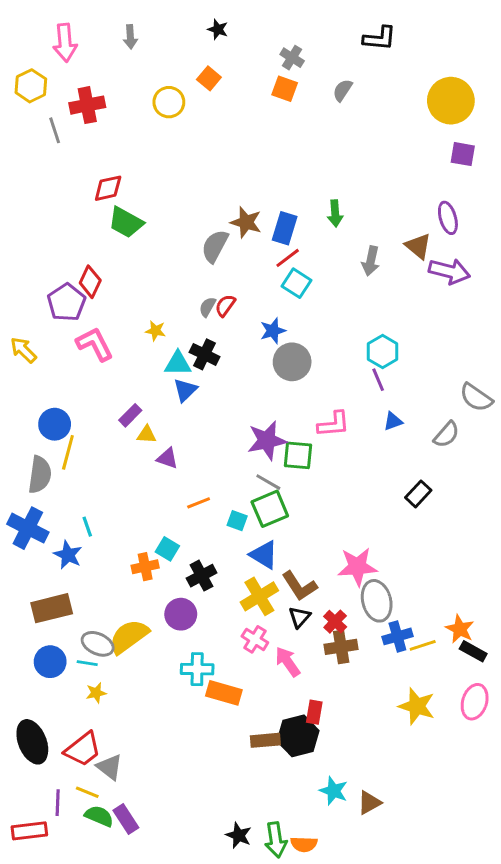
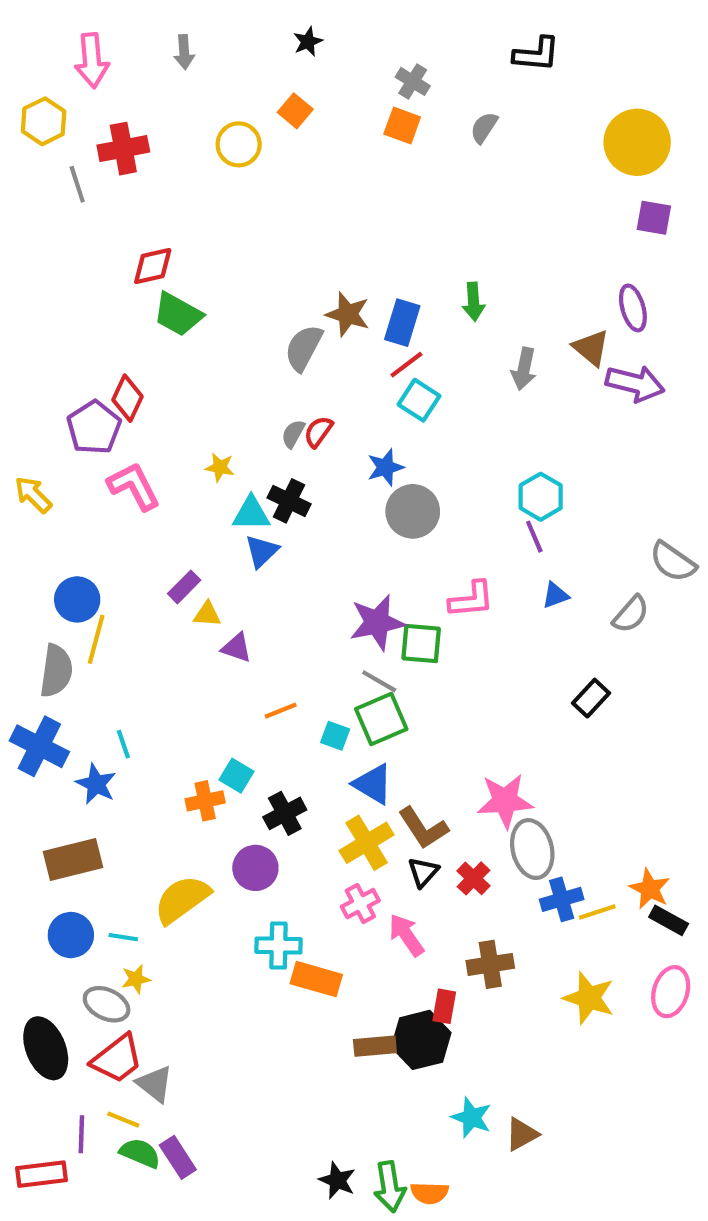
black star: (218, 29) -> (308, 42), turned 30
pink cross: (255, 639) -> (360, 904), turned 30
gray ellipse: (98, 644) -> (107, 1004), moved
brown cross: (341, 647) -> (490, 964), moved

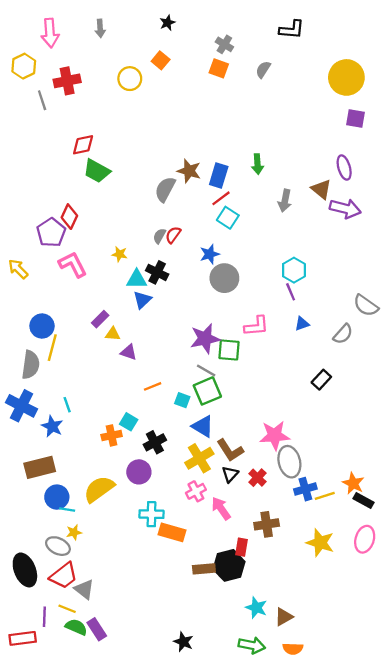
blue circle: (71, 935) -> (57, 497), moved
green arrow: (390, 1187) -> (252, 645), moved, turned -70
orange semicircle: (429, 1193) -> (293, 649), moved

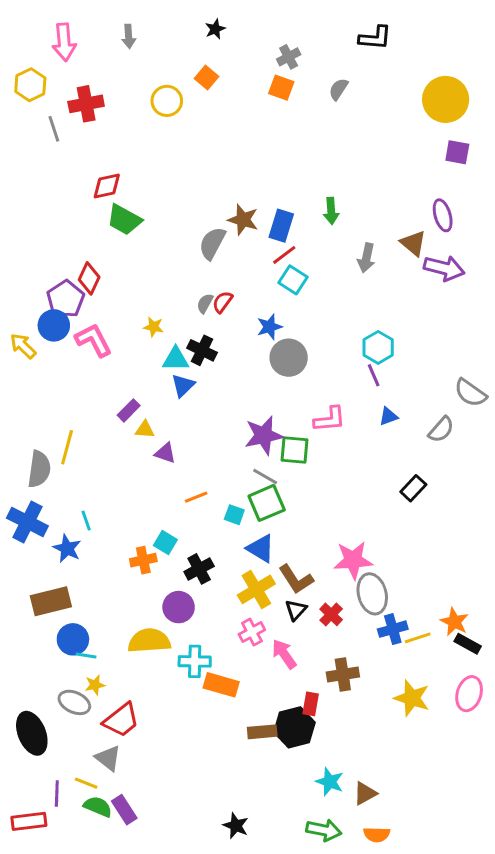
gray cross: (224, 44) -> (289, 57), turned 30
blue circle: (42, 326) -> (54, 325), moved
yellow semicircle: (99, 489) -> (149, 641), moved, turned 32
red trapezoid: (64, 576) -> (121, 720), moved

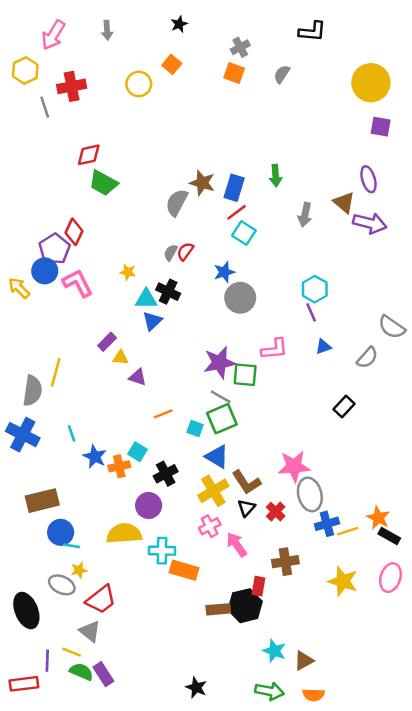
pink arrow: (64, 42) -> (53, 35), turned 36
blue star: (67, 548) -> (95, 457), moved

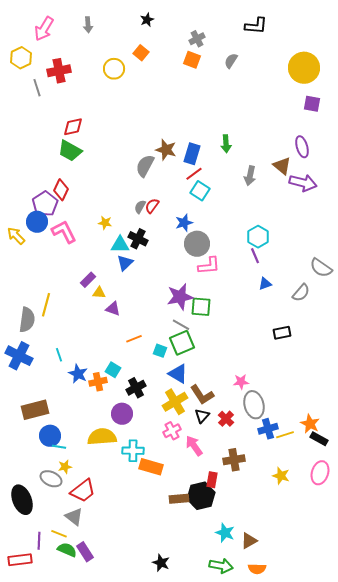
green trapezoid: (103, 183) -> (70, 151), moved
pink L-shape: (274, 349) -> (209, 266), moved
black rectangle: (344, 406) -> (282, 333), turned 36
pink star: (294, 466) -> (241, 382), size x0.6
yellow star: (343, 581) -> (281, 476), size x0.7

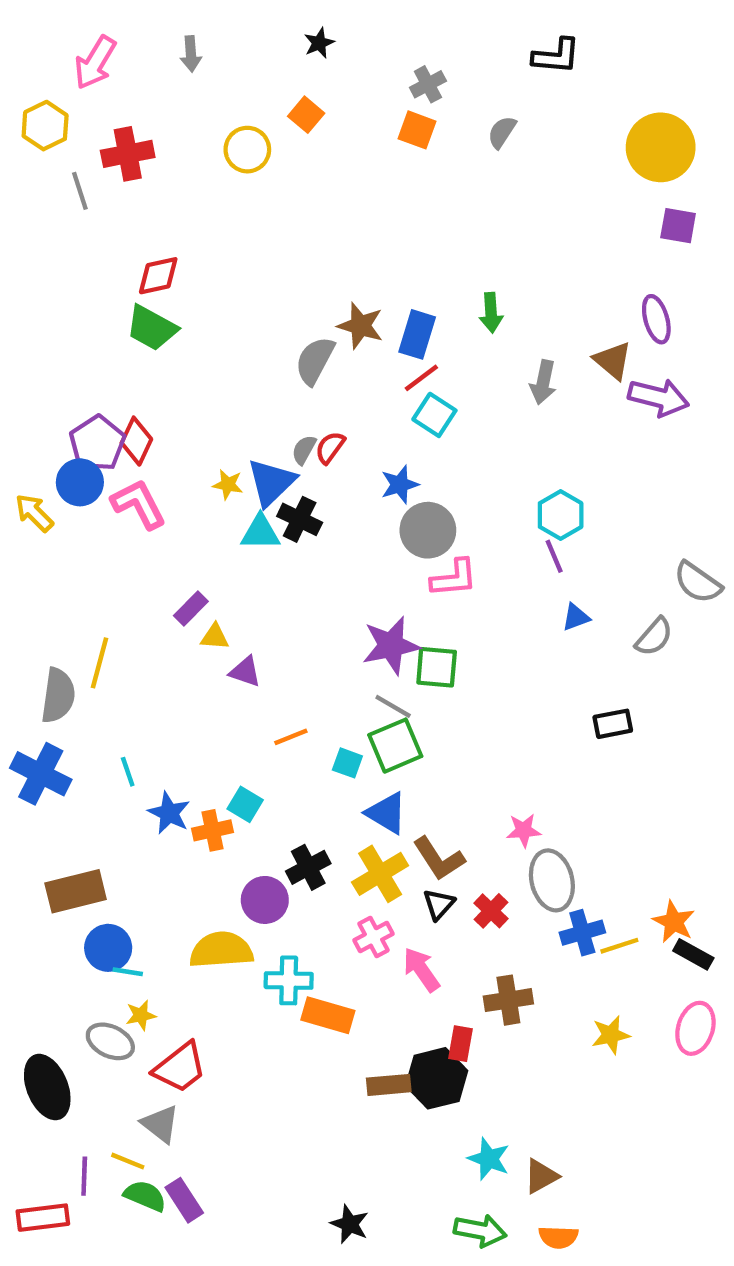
red diamond: (61, 190) -> (136, 441), moved
blue triangle: (125, 263) -> (271, 482), moved, size x1.4
black cross: (136, 388) -> (308, 867), moved
yellow star: (281, 476) -> (611, 1035), turned -30

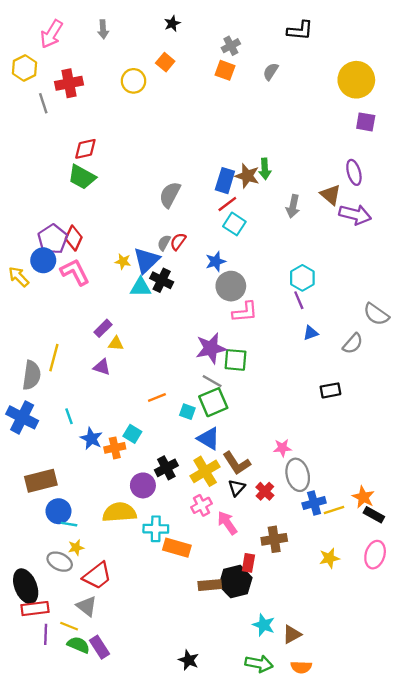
brown star: (360, 326) -> (247, 176), moved
purple triangle: (245, 672) -> (102, 367), moved
red rectangle: (43, 1218) -> (35, 609), moved

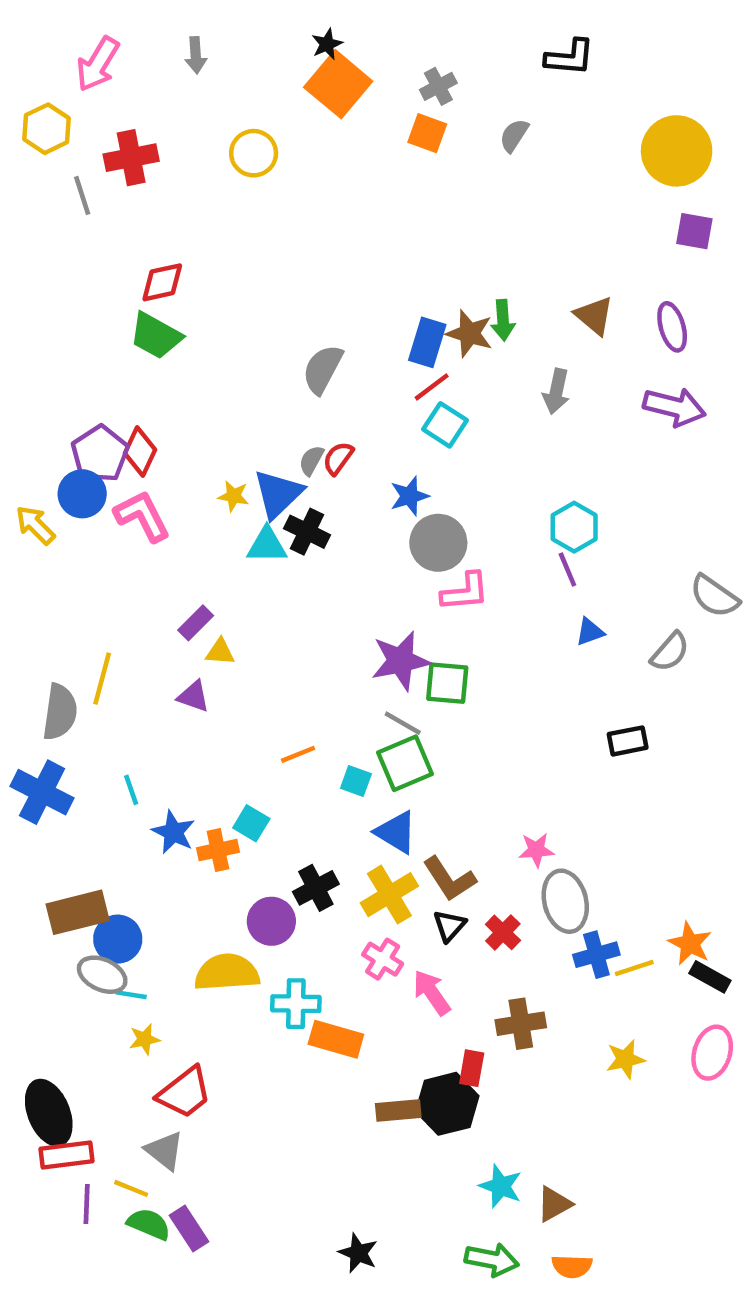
orange square: (165, 62) -> (338, 84), moved, size x1.8
brown triangle: (330, 195) -> (594, 316), moved
pink cross: (202, 505) -> (383, 959), turned -30
blue circle: (58, 511) -> (118, 939), moved
gray ellipse: (60, 562) -> (102, 975), moved

